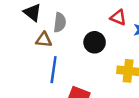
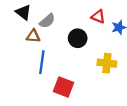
gray semicircle: (60, 22) -> (47, 21), turned 42

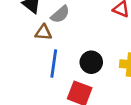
black circle: (78, 38) -> (91, 62), moved

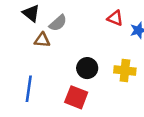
blue line: (54, 64) -> (29, 89), moved

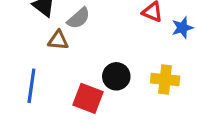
blue line: (29, 89) -> (31, 86), moved
red square: (76, 97) -> (88, 98), moved

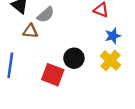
blue star: (182, 28) -> (113, 36), moved
yellow cross: (165, 80) -> (110, 61), turned 36

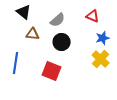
gray semicircle: (46, 15) -> (58, 20), moved
black circle: (74, 58) -> (62, 42), moved

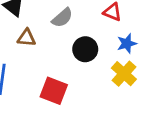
black circle: (62, 42) -> (85, 49), moved

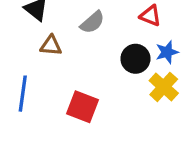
black circle: (85, 49) -> (135, 59), moved

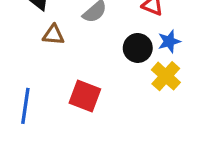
blue line: (23, 94) -> (25, 106), moved

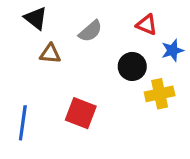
blue star: (169, 41) -> (172, 50), moved
yellow cross: (166, 76) -> (160, 94), turned 36

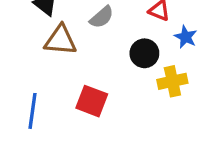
blue star: (172, 50) -> (186, 37), turned -30
brown triangle: (50, 54) -> (60, 40), size x1.5

